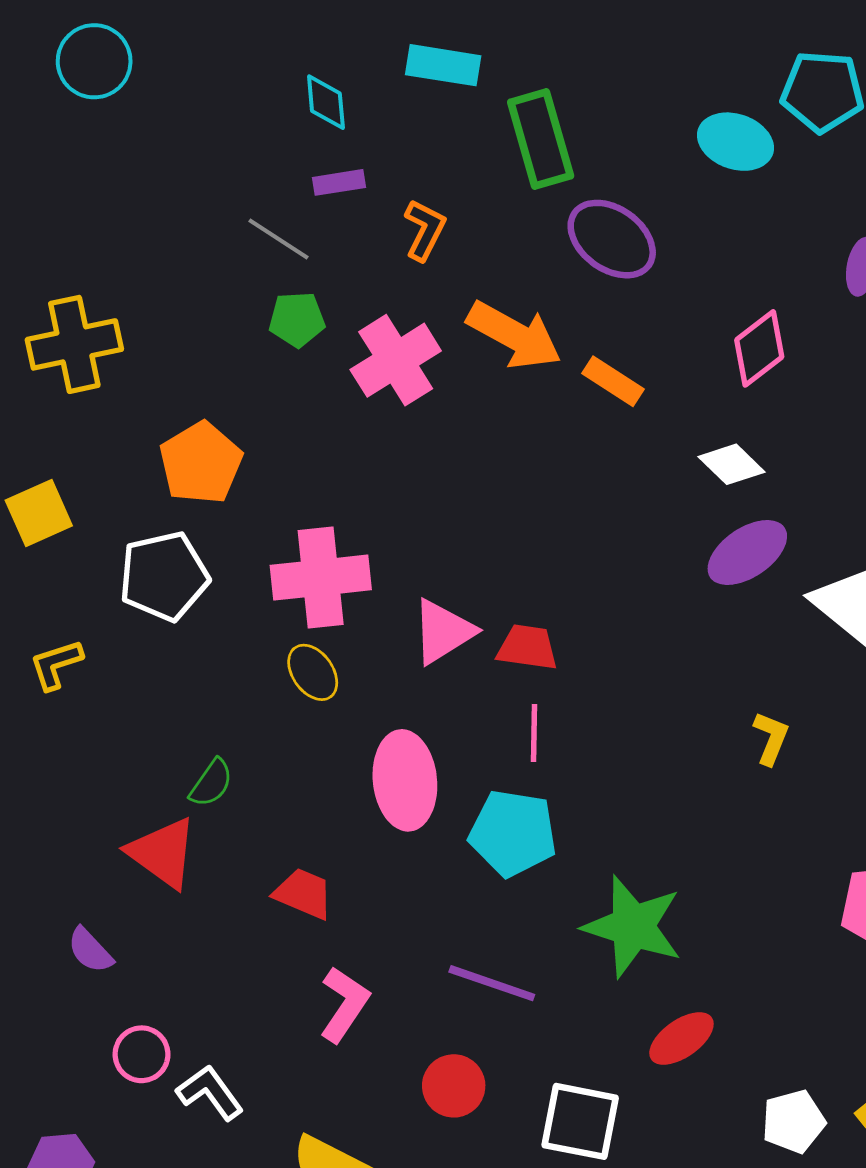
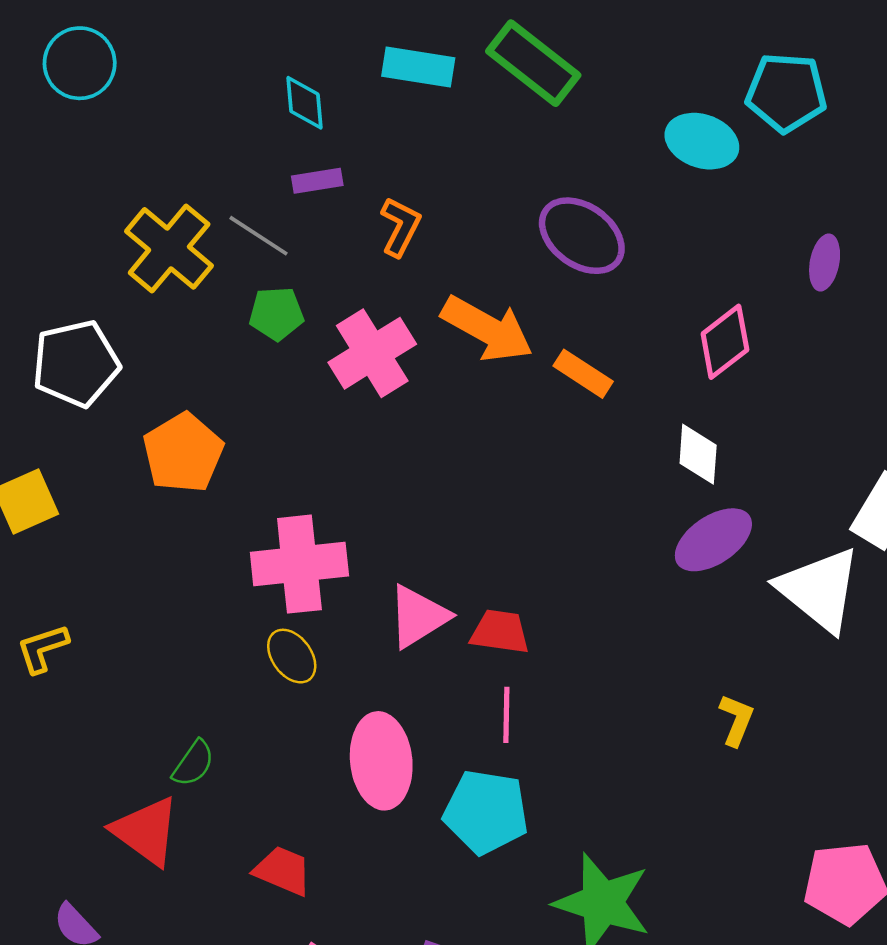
green rectangle: (541, 139) -> (533, 63), moved, turned -36
yellow cross: (74, 344) -> (169, 248), moved, turned -38
white diamond: (732, 464) -> (698, 454), turned 50
white pentagon: (164, 576) -> (76, 363), moved

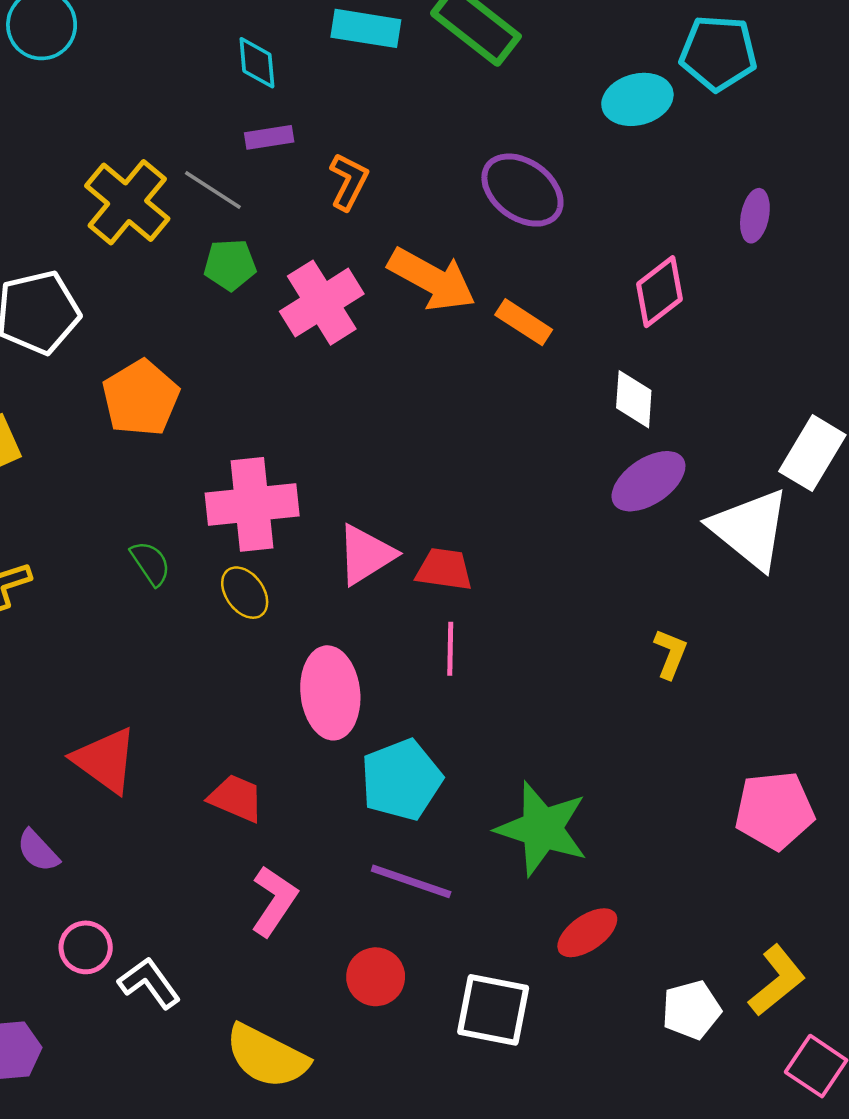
cyan ellipse: (702, 141) -> (637, 99), turned -34
green semicircle: (193, 763) -> (150, 563), moved, turned -69
cyan pentagon: (486, 812) -> (401, 780), moved, turned -30

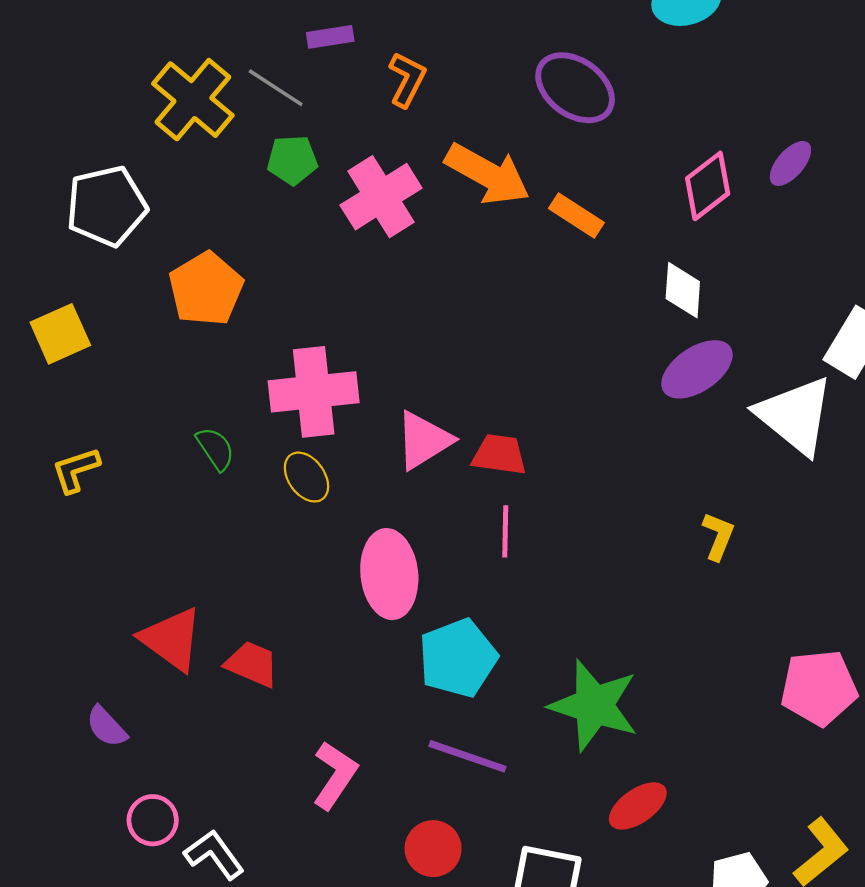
purple ellipse: (755, 216) -> (790, 163), moved, turned 30
red trapezoid: (236, 798) -> (252, 664), moved

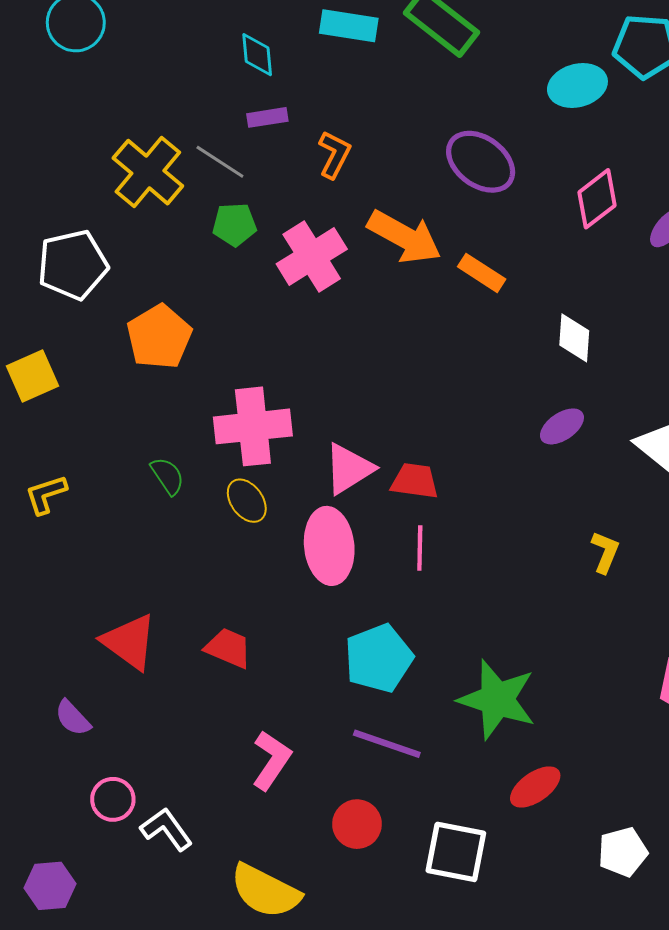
pink diamond: (708, 186) -> (597, 199), moved
purple ellipse: (697, 369) -> (562, 426), moved, size x0.7
pink ellipse: (389, 574) -> (329, 546), moved
red trapezoid: (252, 664) -> (228, 648), moved

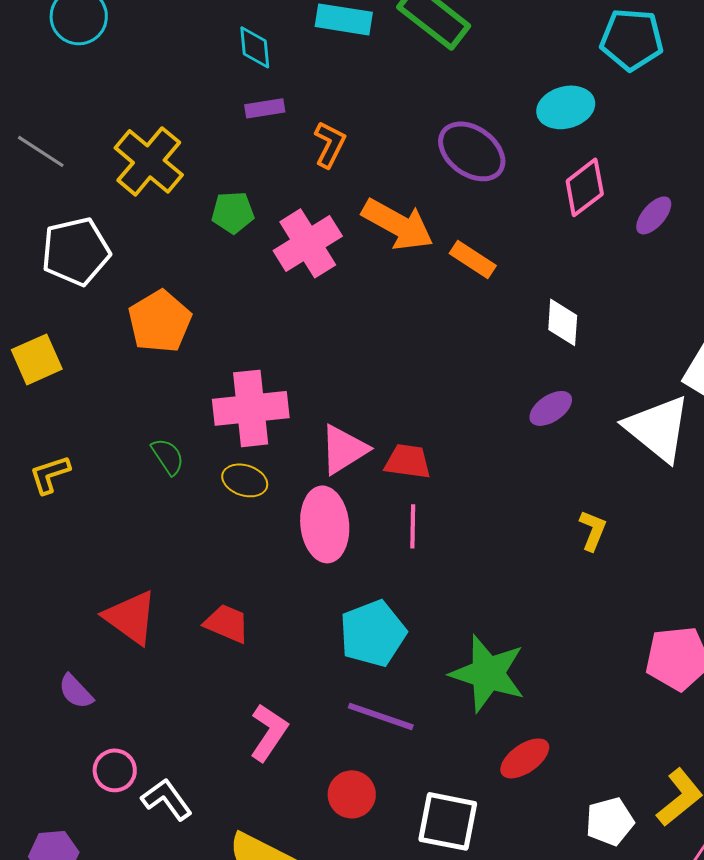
cyan ellipse: (577, 86) -> (566, 107), moved
gray line: (220, 162) -> (41, 151), moved
yellow ellipse: (247, 501) -> (245, 480), turned -36

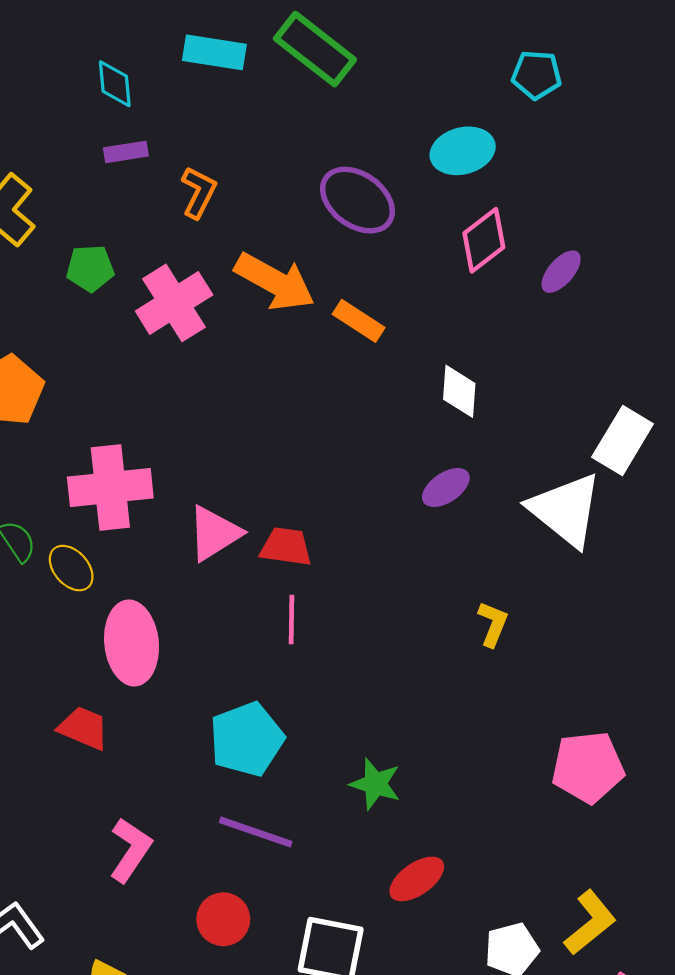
cyan pentagon: (632, 39) -> (536, 75), size x0.7
yellow ellipse: (245, 480) -> (71, 568), moved, turned 30
pink ellipse: (325, 524) -> (132, 643), moved
green star: (488, 673) -> (375, 784), size x0.6

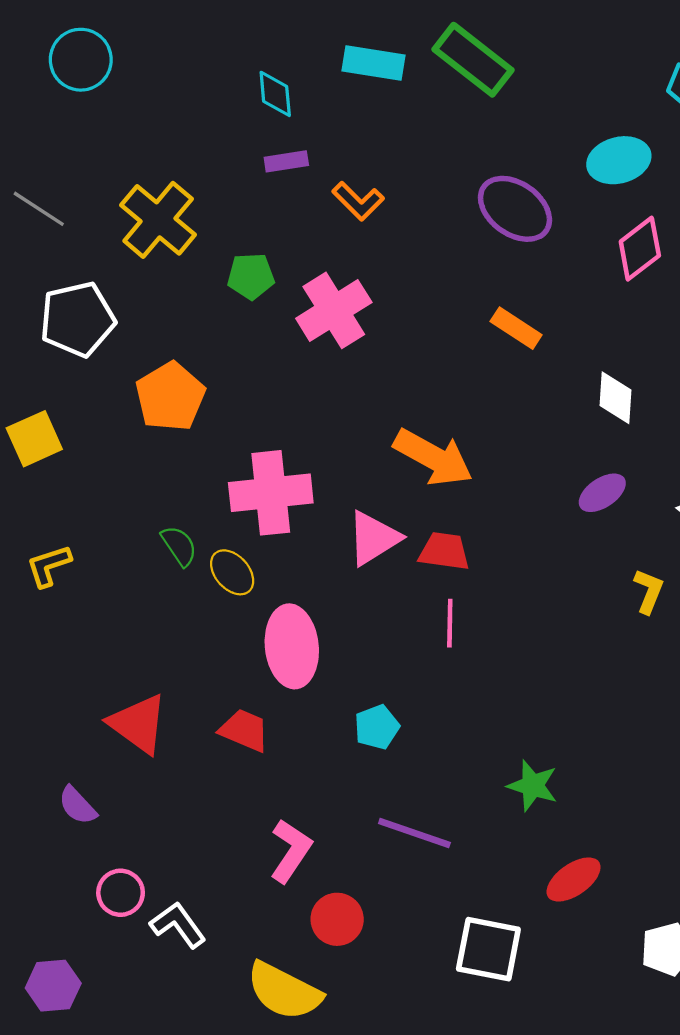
orange L-shape: (199, 192) -> (358, 201), turned 108
orange arrow: (275, 282) -> (433, 457), moved
yellow L-shape: (493, 624) -> (649, 591), moved
cyan pentagon: (247, 739) -> (377, 727), moved, size x0.6
red circle: (223, 919) -> (337, 919), moved

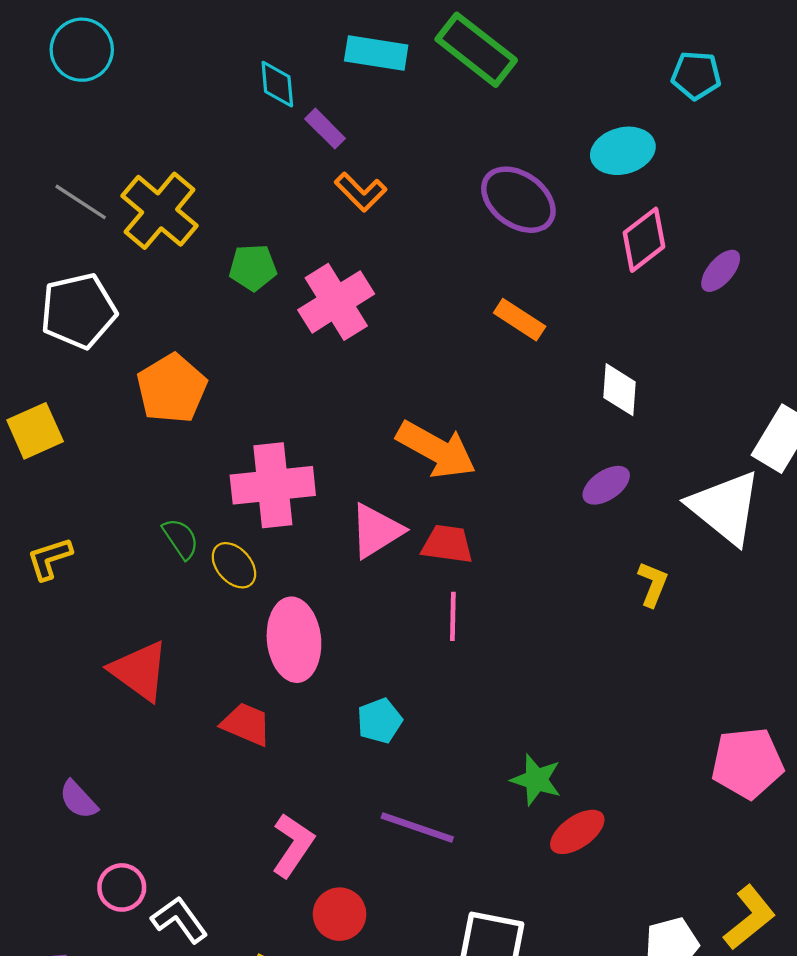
purple rectangle: (286, 161) -> (325, 129), moved, turned 54
gray line: (39, 209) -> (81, 202), moved
red triangle: (138, 724) -> (140, 671), moved
red ellipse: (574, 879) -> (577, 832), moved

